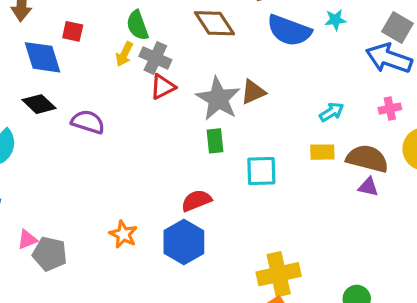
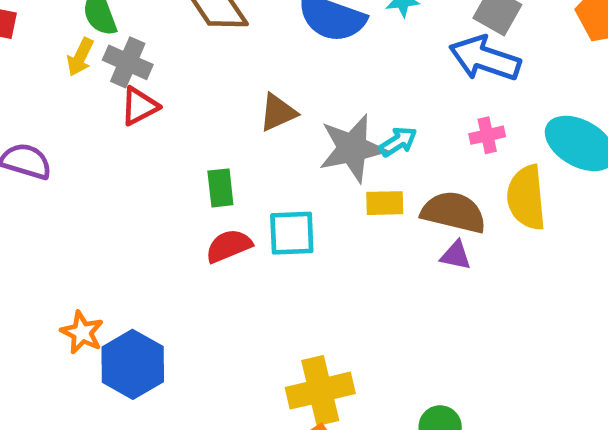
gray star: (218, 99) -> (352, 148), moved, turned 30
red semicircle: (196, 201) -> (229, 246), moved
blue hexagon: (184, 242) -> (133, 364), moved

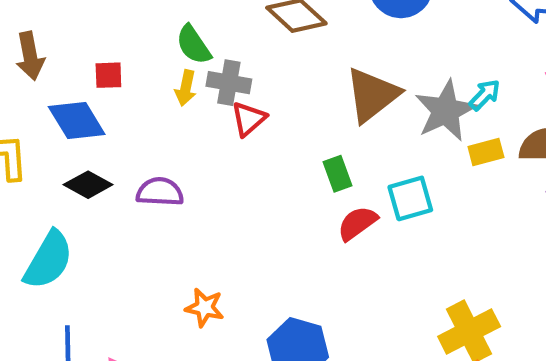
brown triangle: (278, 112) -> (372, 95), size x1.6
orange star: (82, 332) -> (205, 308), moved

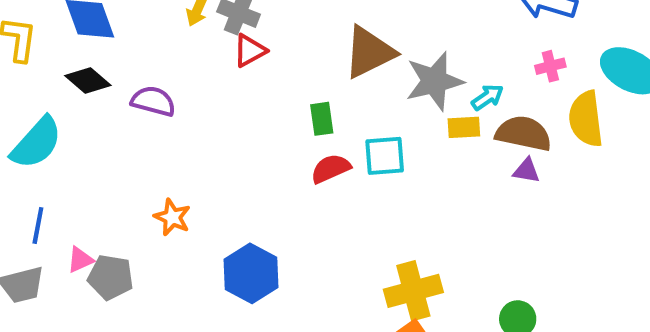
cyan arrow: (485, 95) -> (488, 97), moved

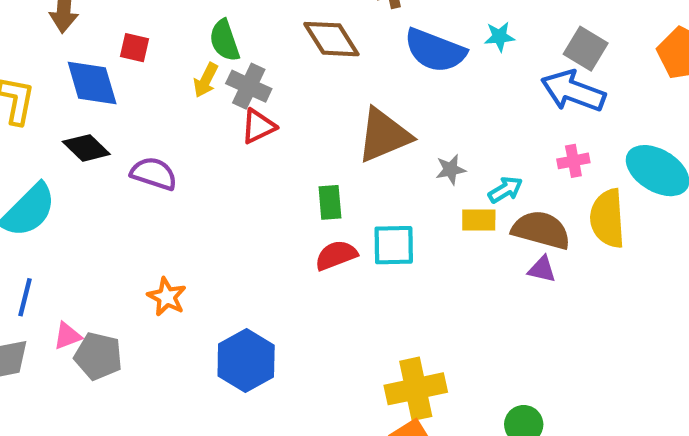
gray star: (434, 81) -> (451, 170), size x0.5

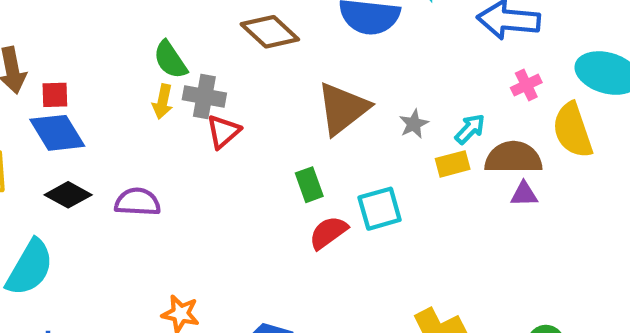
red square: (134, 48) -> (55, 95), moved

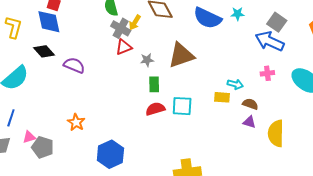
yellow arrow: (163, 102) -> (135, 22), moved
gray star: (414, 124) -> (147, 60), moved
cyan arrow: (470, 129) -> (235, 84), turned 42
yellow semicircle: (573, 130) -> (276, 133), moved
brown semicircle: (513, 158) -> (250, 104), size x0.6

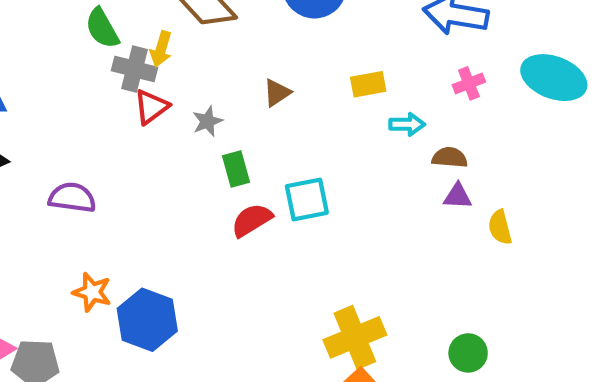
brown triangle: (181, 55) -> (277, 93), size x0.5
purple semicircle: (74, 65) -> (72, 198), moved
yellow rectangle: (222, 97) -> (368, 84), moved
yellow semicircle: (276, 133) -> (500, 227), moved, size x0.6
blue hexagon: (110, 154) -> (147, 320), moved

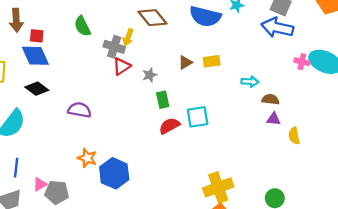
green semicircle: (102, 28) -> (82, 26), moved
pink cross: (469, 83) -> (302, 62), moved, turned 32
yellow rectangle: (368, 84) -> (212, 61), moved

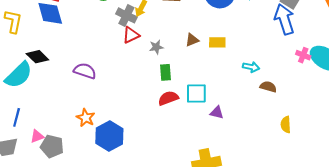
blue arrow: (277, 28) -> (284, 19), turned 52
black diamond: (37, 89) -> (37, 57), moved
purple triangle: (274, 119) -> (217, 113), moved

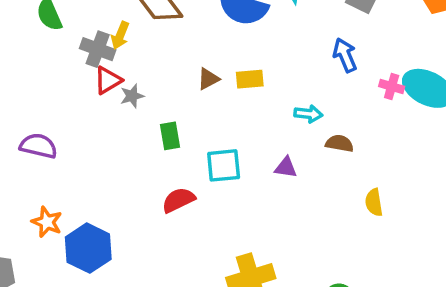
blue arrow: (284, 19) -> (345, 55), moved, size x0.7
gray star: (156, 47) -> (132, 96), moved
red semicircle: (168, 98) -> (178, 200), moved
purple triangle: (217, 113) -> (286, 167), moved

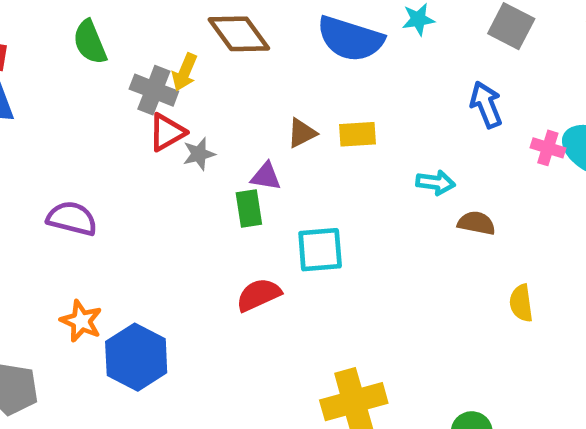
purple triangle: (286, 167) -> (266, 176), moved

